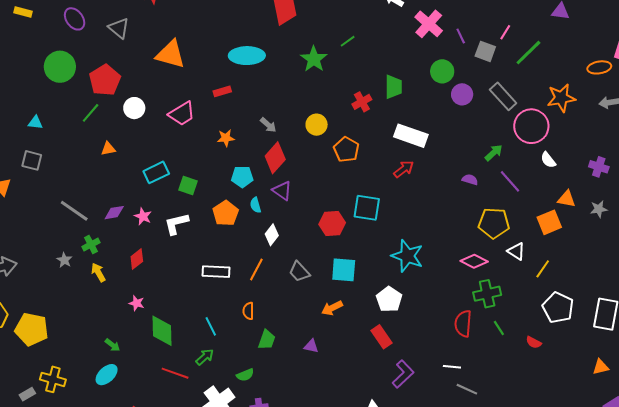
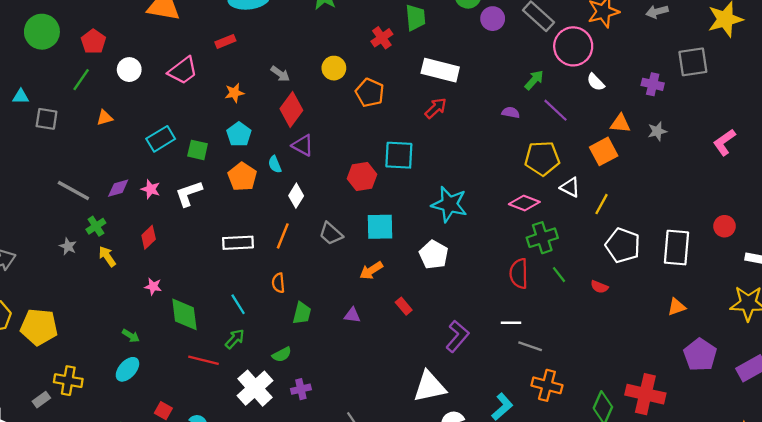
red pentagon: (105, 80) -> (93, 42), size x0.7
gray square: (32, 160) -> (47, 119), moved
cyan pentagon: (242, 177) -> (239, 134), moved, turned -30
red rectangle: (381, 337) -> (404, 306), moved, size x0.7

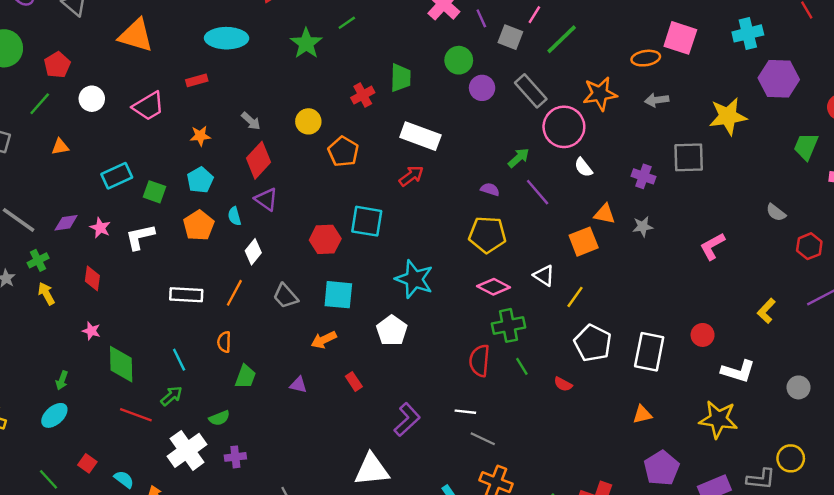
yellow pentagon: (542, 158) -> (487, 235), moved
red diamond: (149, 237) -> (92, 278), turned -45
green arrow: (131, 336) -> (62, 380), turned 72

